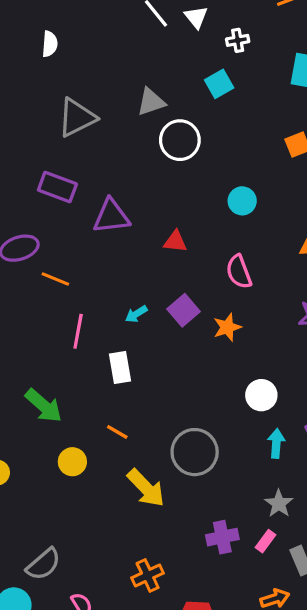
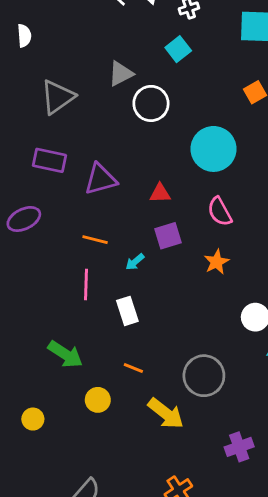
cyan circle: (242, 201) -> (214, 149), size x1.8
orange line: (55, 279) -> (95, 240), moved
purple square: (183, 310) -> (168, 236), moved, turned 32

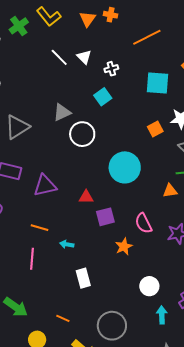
pink semicircle: (220, 212) -> (143, 223), moved
purple square: (168, 236) -> (105, 217), moved
cyan arrow: (135, 262) -> (67, 244), turned 48
white rectangle: (127, 311) -> (83, 278), moved

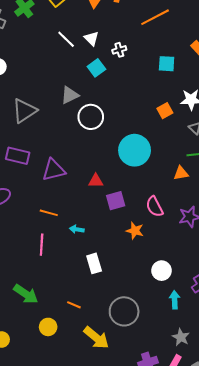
cyan square: (158, 83) -> (167, 64), size x0.7
cyan square: (103, 97) -> (96, 68), moved
orange star: (124, 247) -> (135, 231), turned -30

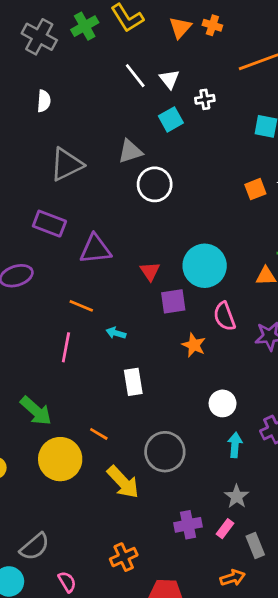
cyan circle: (135, 150) -> (205, 266), moved
red triangle: (96, 181) -> (150, 271), turned 49
yellow circle: (48, 327) -> (60, 459), size x1.8

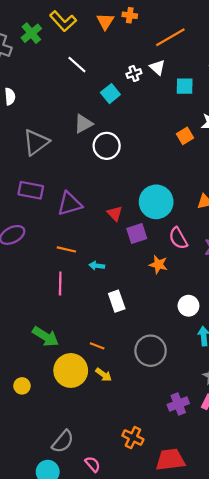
white triangle: (169, 79) -> (157, 67), moved
yellow arrow: (123, 482) -> (104, 375), moved, size x0.6
orange cross: (124, 557) -> (133, 438), turned -30

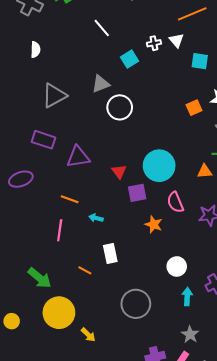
orange line: (97, 346) -> (85, 270), moved
yellow arrow: (104, 375) -> (88, 335), moved

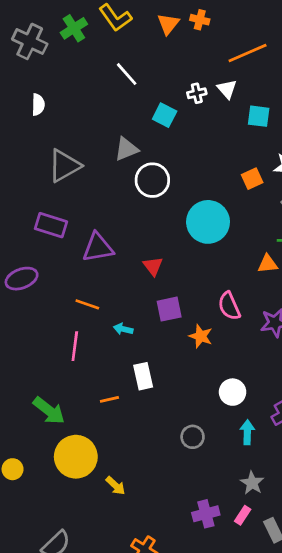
cyan square: (130, 59) -> (165, 115), turned -30
cyan circle: (159, 166) -> (208, 222), moved
purple square: (137, 193) -> (169, 309), moved
orange line: (85, 270) -> (109, 399), turned -40
gray circle: (136, 304) -> (193, 437), moved, size x0.6

